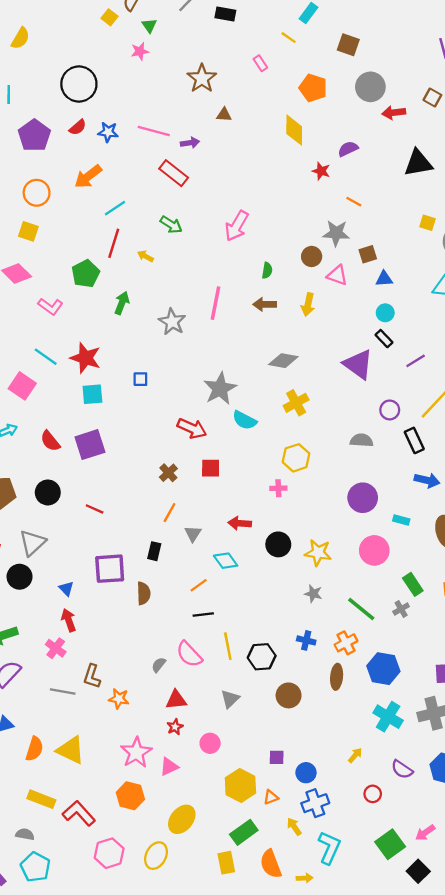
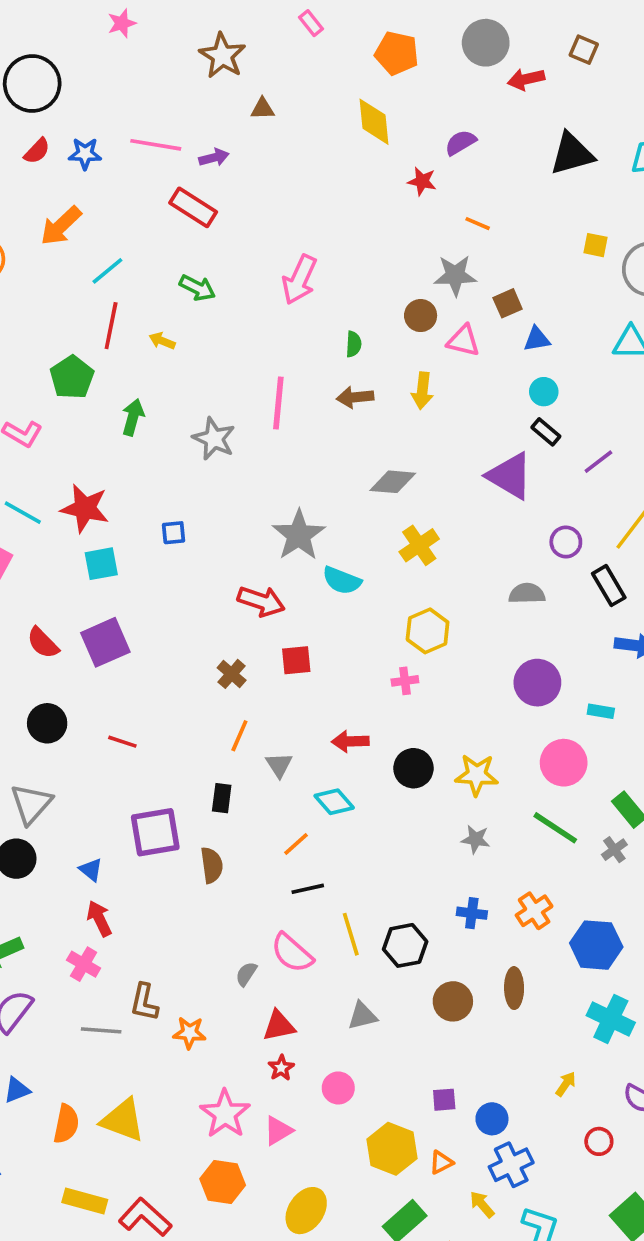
green line: (361, 609) -> (555, 828), moved
brown ellipse: (337, 677) -> (514, 988), moved
gray triangle: (230, 699) -> (362, 1016), turned 36

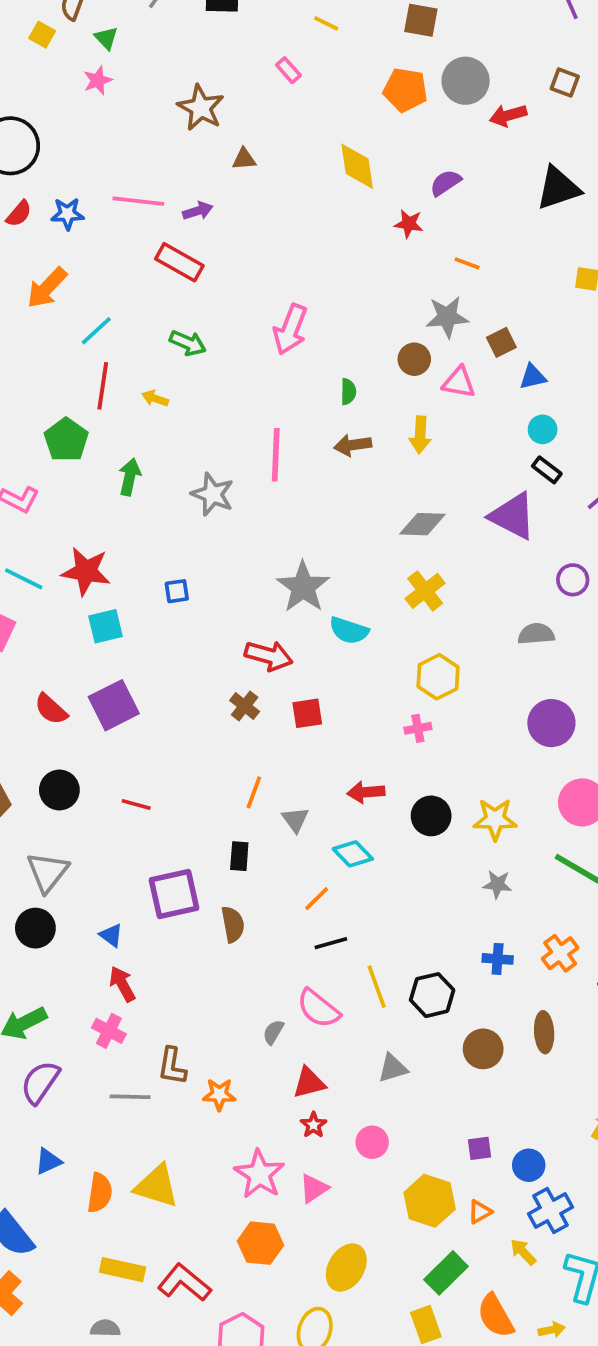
orange pentagon: (397, 53) -> (405, 90), moved
gray diamond: (393, 482) -> (422, 524), moved
brown cross: (232, 674) -> (245, 706), moved

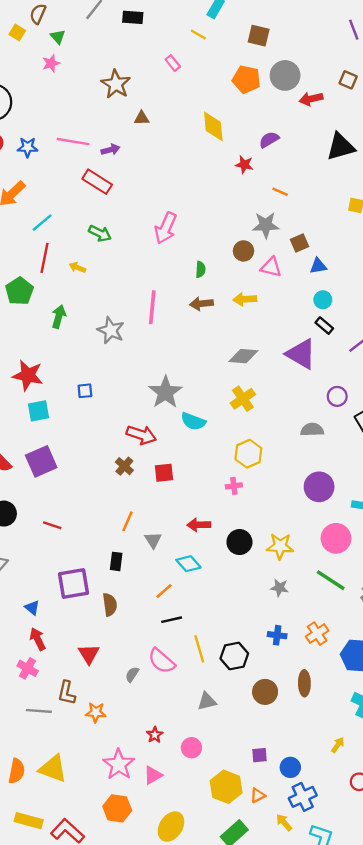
yellow arrow: (420, 435) -> (245, 299), turned 80
red triangle: (309, 1083) -> (89, 654), moved, turned -50

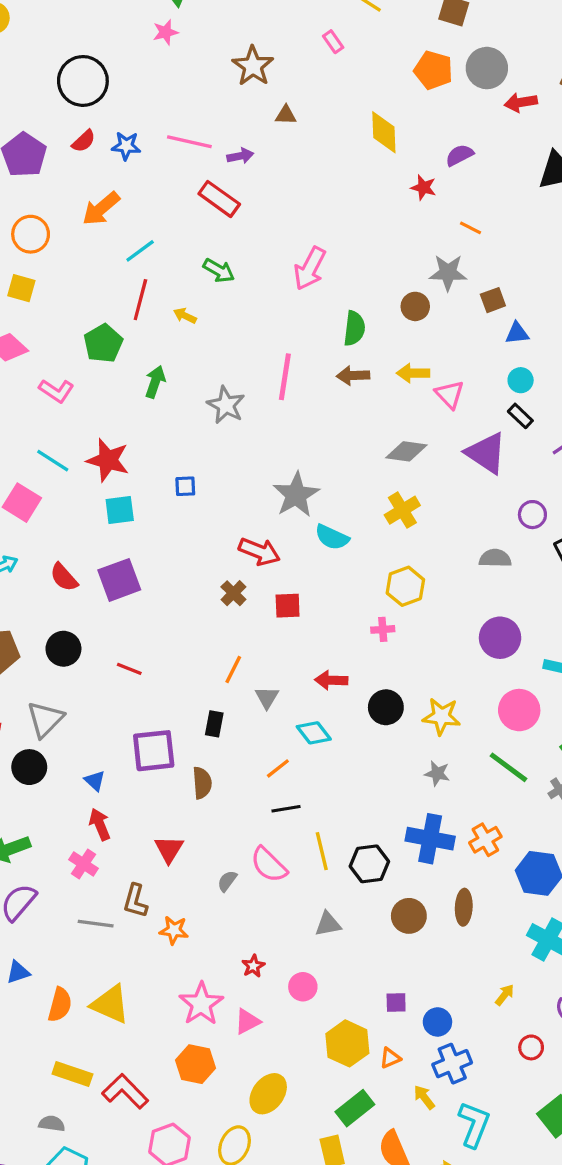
pink triangle: (271, 267) -> (450, 394), moved, turned 30
green semicircle: (200, 269) -> (354, 328), size x1.5
blue cross: (277, 635) -> (430, 839), size x1.8

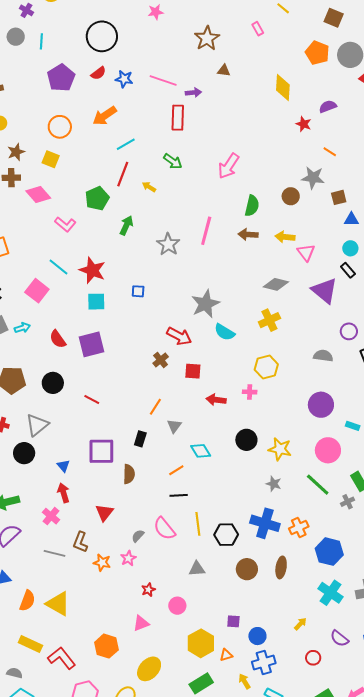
red rectangle: (219, 199) -> (178, 118), turned 50
red arrow: (331, 680) -> (216, 400), moved
pink star: (201, 1004) -> (128, 558), moved, size x0.6

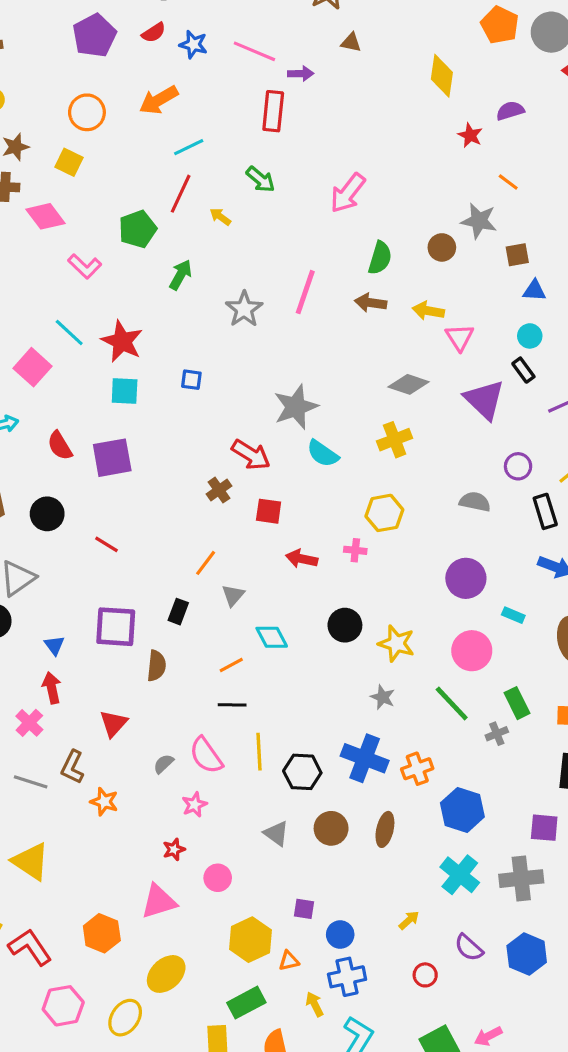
pink star: (128, 558) -> (194, 805), moved
gray triangle: (197, 569) -> (276, 833), moved, turned 36
pink triangle: (141, 623) -> (159, 901), size x1.4

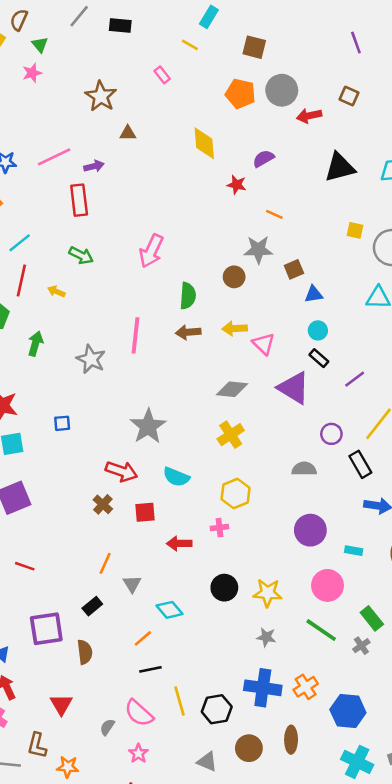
pink line: (254, 51) -> (54, 157), turned -36
cyan semicircle: (323, 454) -> (176, 477), moved
black rectangle: (178, 612) -> (92, 606), turned 42

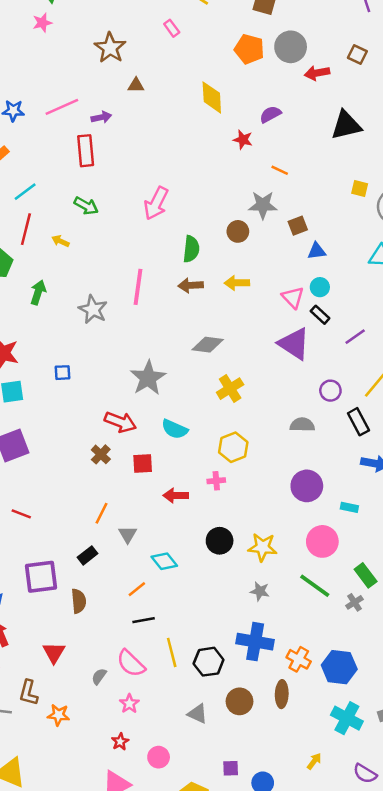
pink triangle: (264, 344) -> (293, 297), moved
gray diamond: (232, 389) -> (208, 345), moved
orange cross: (306, 687) -> (299, 659), moved, turned -30

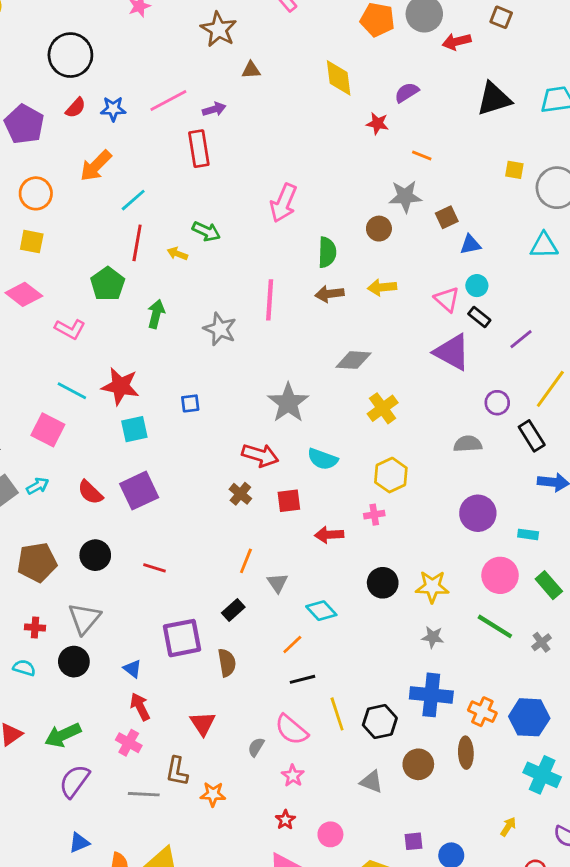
green arrow: (86, 206) -> (206, 231), moved
green rectangle: (366, 575) -> (549, 585), moved

